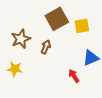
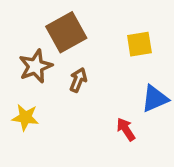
brown square: (57, 19) -> (66, 32), moved

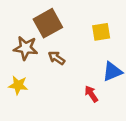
brown star: (36, 66) -> (26, 48), turned 30
brown arrow: (78, 80) -> (57, 58), turned -77

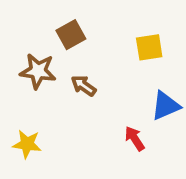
brown square: (48, 23) -> (71, 35), size x0.7
yellow star: (18, 85) -> (27, 144), moved

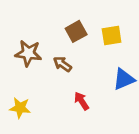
brown square: (71, 35) -> (76, 31), moved
red arrow: (135, 139) -> (82, 101), moved

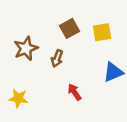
brown star: (28, 53) -> (26, 48), turned -30
brown arrow: (62, 64) -> (57, 58), turned -105

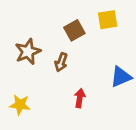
yellow square: (102, 32) -> (108, 20), moved
red arrow: (74, 92) -> (80, 98), turned 42

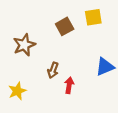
brown arrow: (61, 62) -> (53, 70), moved
yellow star: (20, 105) -> (17, 91), turned -30

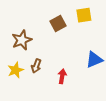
brown arrow: (53, 70) -> (36, 66), moved
yellow star: (17, 91) -> (16, 70), moved

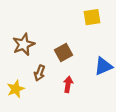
brown square: (58, 23) -> (63, 52), moved
yellow star: (16, 70) -> (16, 89), moved

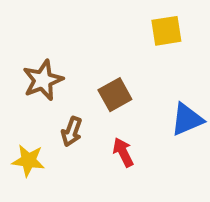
red arrow: (68, 84) -> (123, 152), turned -35
yellow star: (16, 89) -> (28, 161), turned 30

